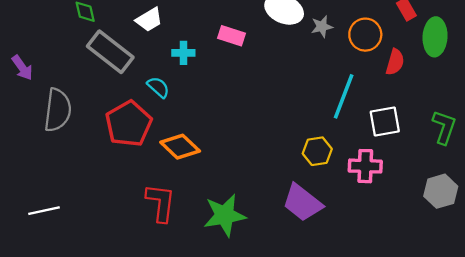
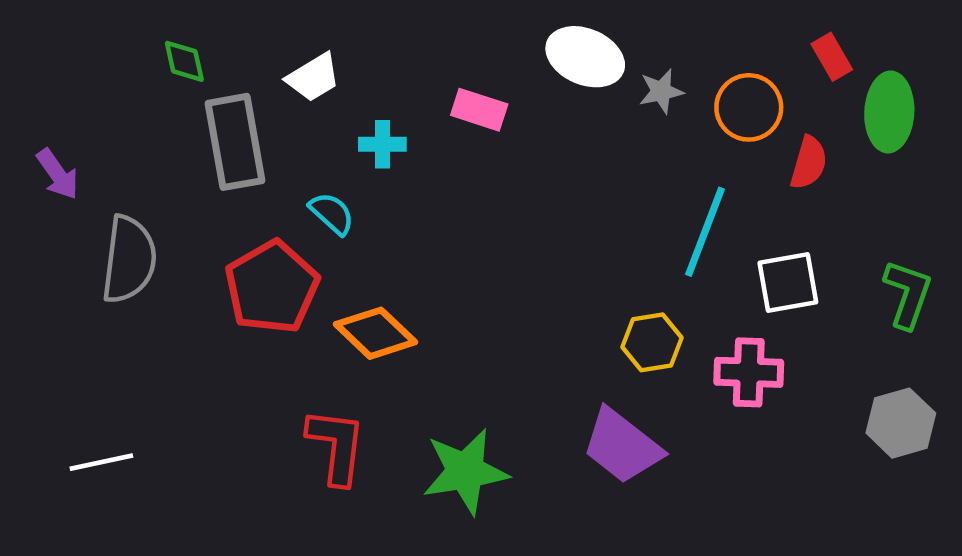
gray rectangle: (110, 52) -> (235, 142), turned 42

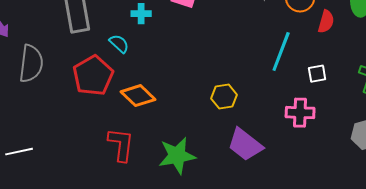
white square: (788, 282) -> (317, 74), size x0.7
yellow hexagon: (652, 342) -> (224, 97), moved

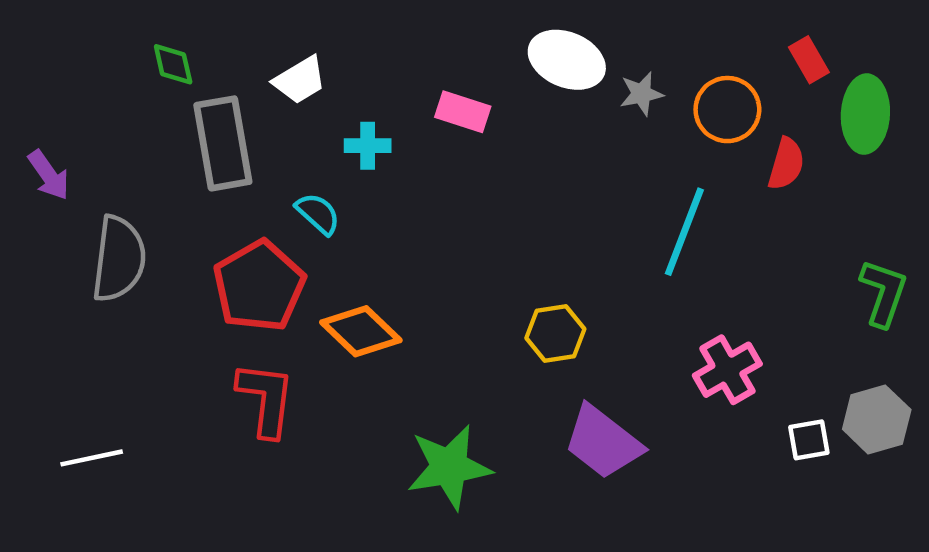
white square: (317, 74) -> (809, 440), moved
pink cross: (300, 113) -> (727, 370), turned -32
red L-shape: (121, 145) -> (266, 399), moved

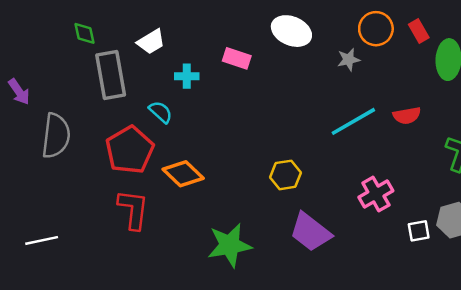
gray star: (641, 94) -> (349, 60), moved
orange circle: (727, 110) -> (376, 29), moved
red semicircle: (786, 164) -> (407, 115), moved, turned 64
cyan line: (684, 232) -> (353, 121), turned 39

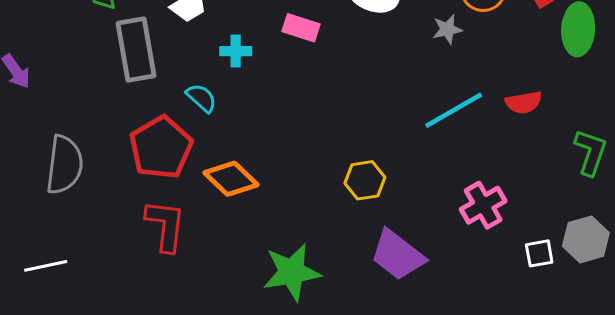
gray semicircle: (56, 136) -> (64, 165), moved

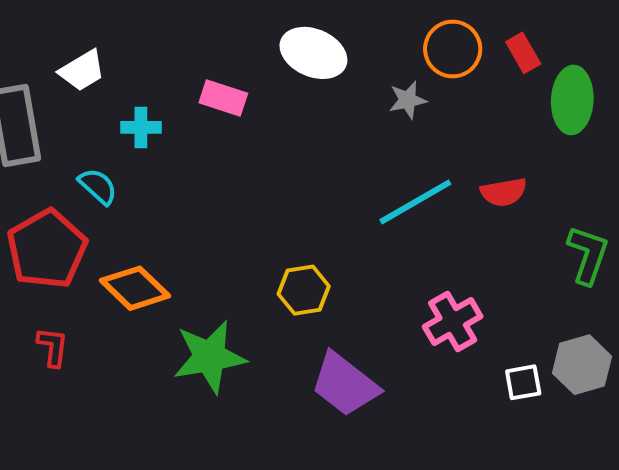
red L-shape: (166, 225) -> (53, 347), size x0.6
green star: (292, 272) -> (210, 357), moved

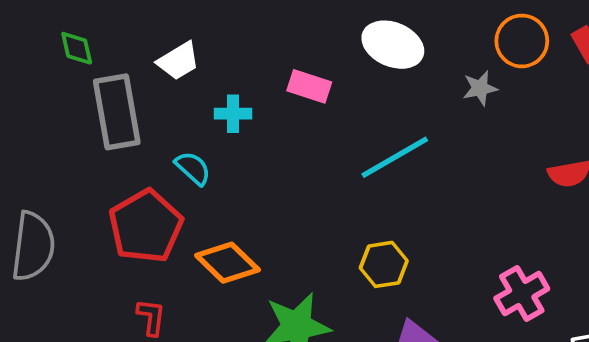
cyan line: (415, 202) -> (395, 157), moved

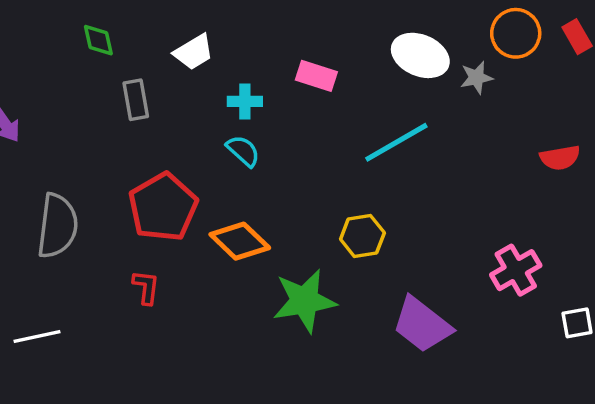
white ellipse: (393, 45) -> (420, 55), moved
gray rectangle: (117, 112) -> (136, 100), size x0.6
cyan semicircle: (193, 168) -> (243, 151), moved
yellow hexagon: (384, 264) -> (362, 236), moved
red L-shape: (151, 317) -> (146, 287), moved

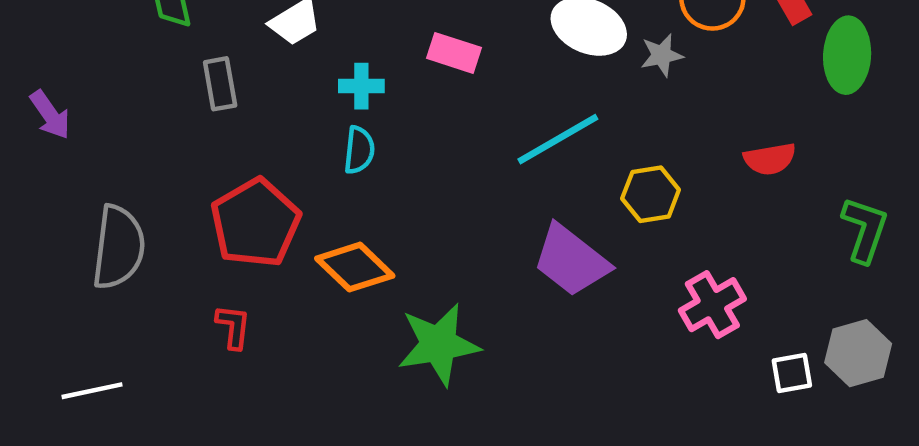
cyan semicircle: (243, 151) -> (359, 150), turned 54
yellow hexagon: (362, 236) -> (651, 194), moved
purple trapezoid: (422, 325) -> (571, 260), moved

